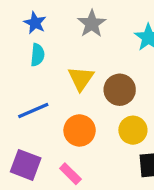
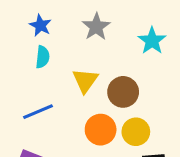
orange circle: (80, 130) -> (101, 130), moved

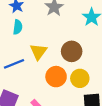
yellow triangle: (85, 81) -> (38, 52), moved

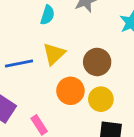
cyan semicircle: (18, 27) -> (47, 15), moved

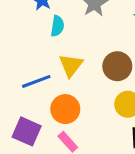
orange circle: (70, 91) -> (65, 109), moved

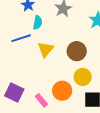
blue line: (36, 81) -> (21, 38), moved
orange circle: (65, 109) -> (62, 91), moved

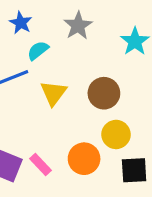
cyan semicircle: (38, 23) -> (38, 51), turned -136
pink rectangle: (41, 100) -> (41, 164), moved

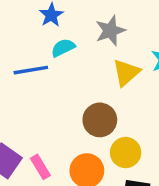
yellow triangle: (53, 93) -> (126, 73), moved
brown circle: (104, 93) -> (100, 120), moved

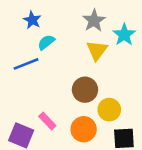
gray star: (110, 31) -> (94, 21), moved
pink rectangle: (40, 167) -> (47, 121), moved

